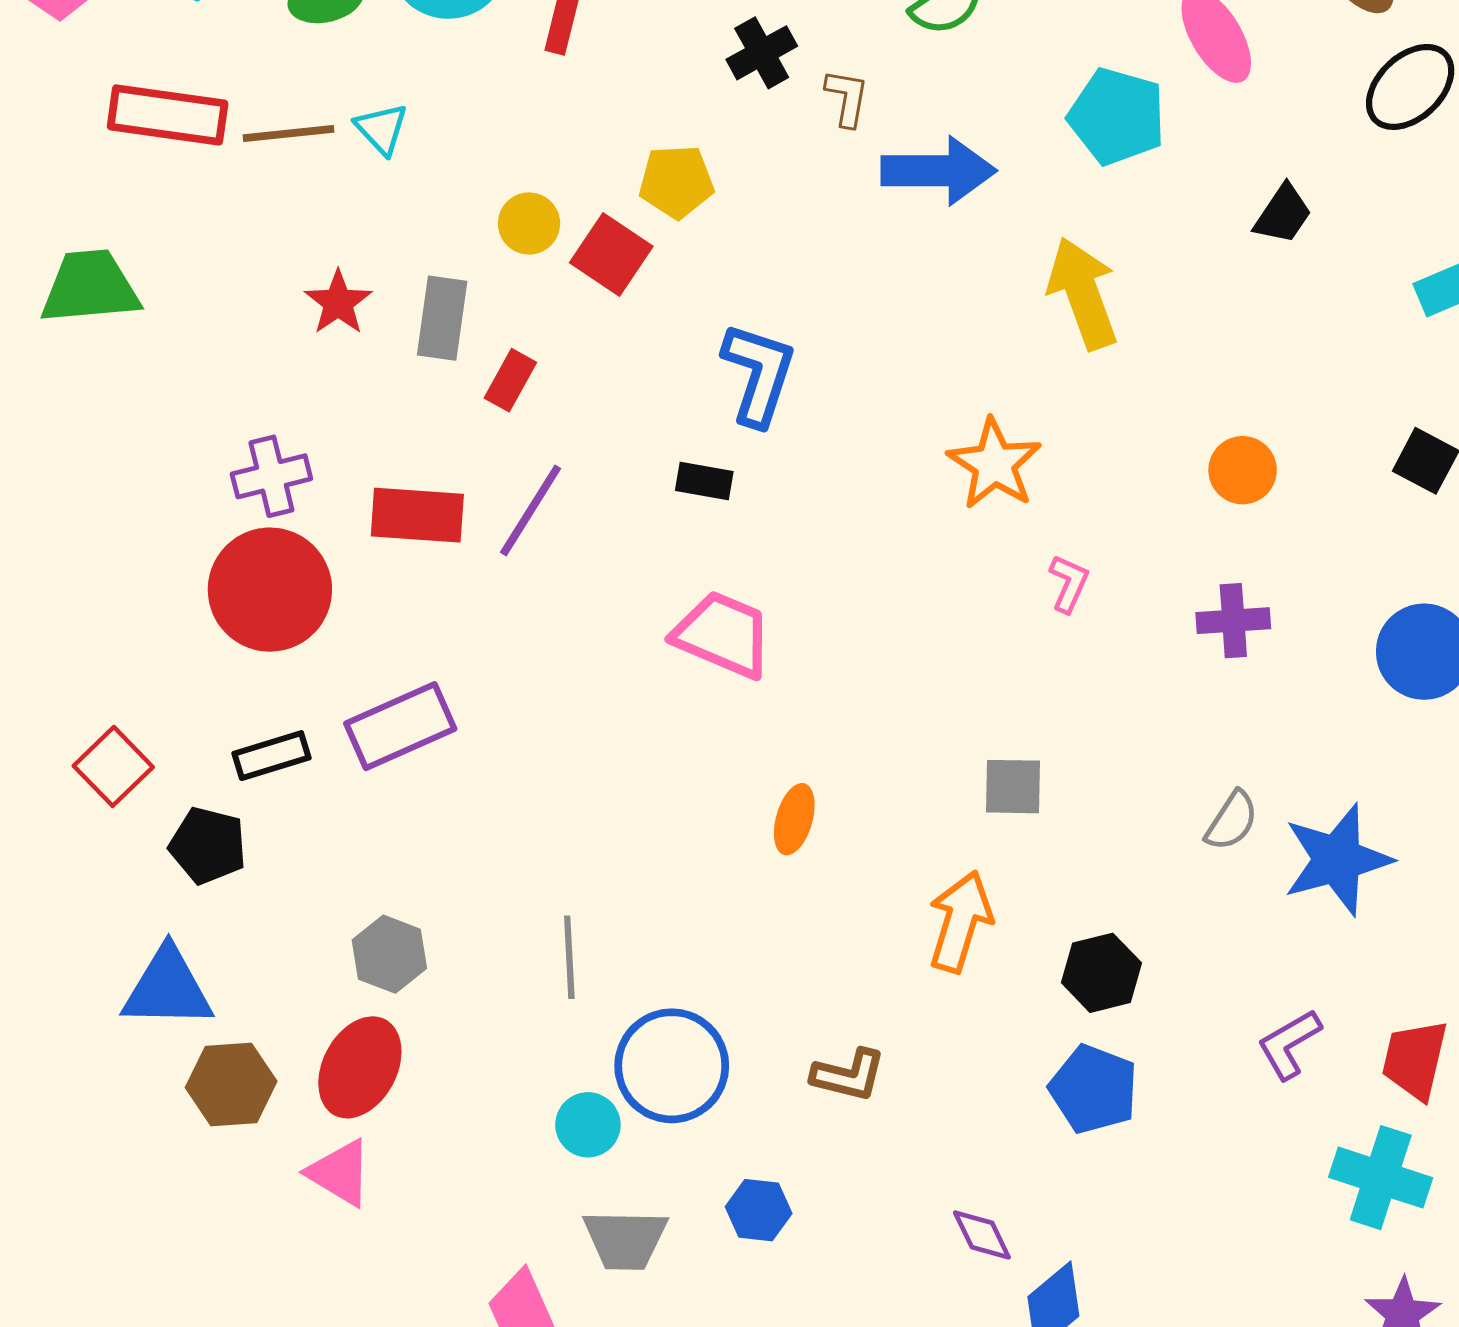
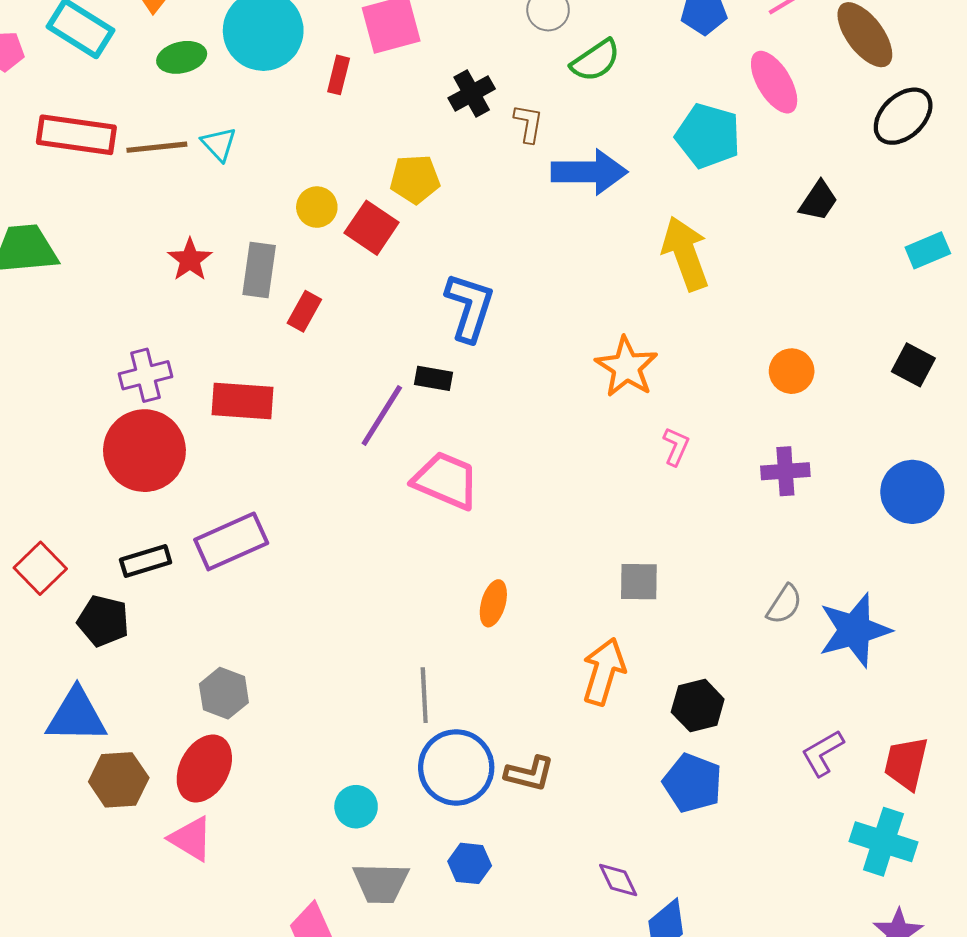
purple line: (531, 510) -> (382, 416), moved
gray line: (569, 957) -> (424, 695), moved
blue circle: (672, 1066) -> (456, 767), moved

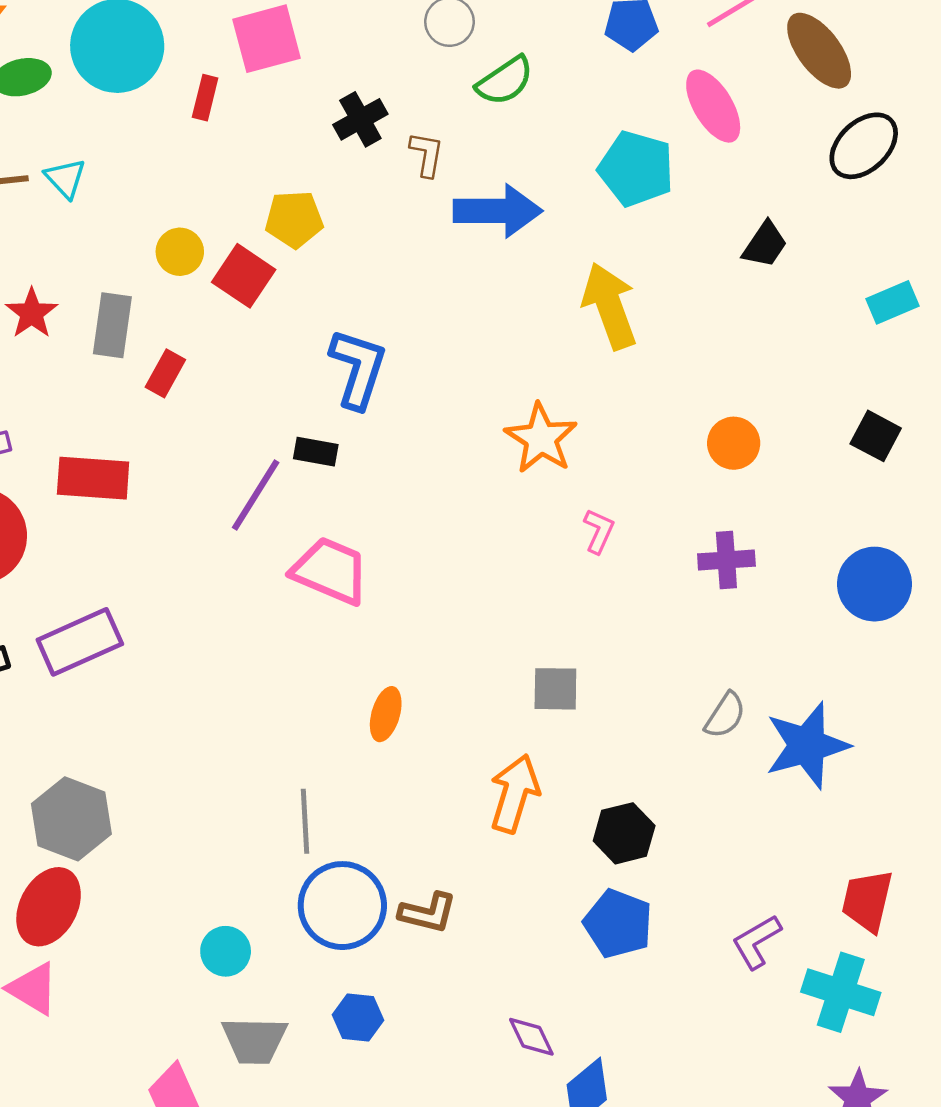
gray hexagon: (224, 693) -> (71, 819), size x1.4
purple L-shape: (823, 753) -> (757, 942), moved

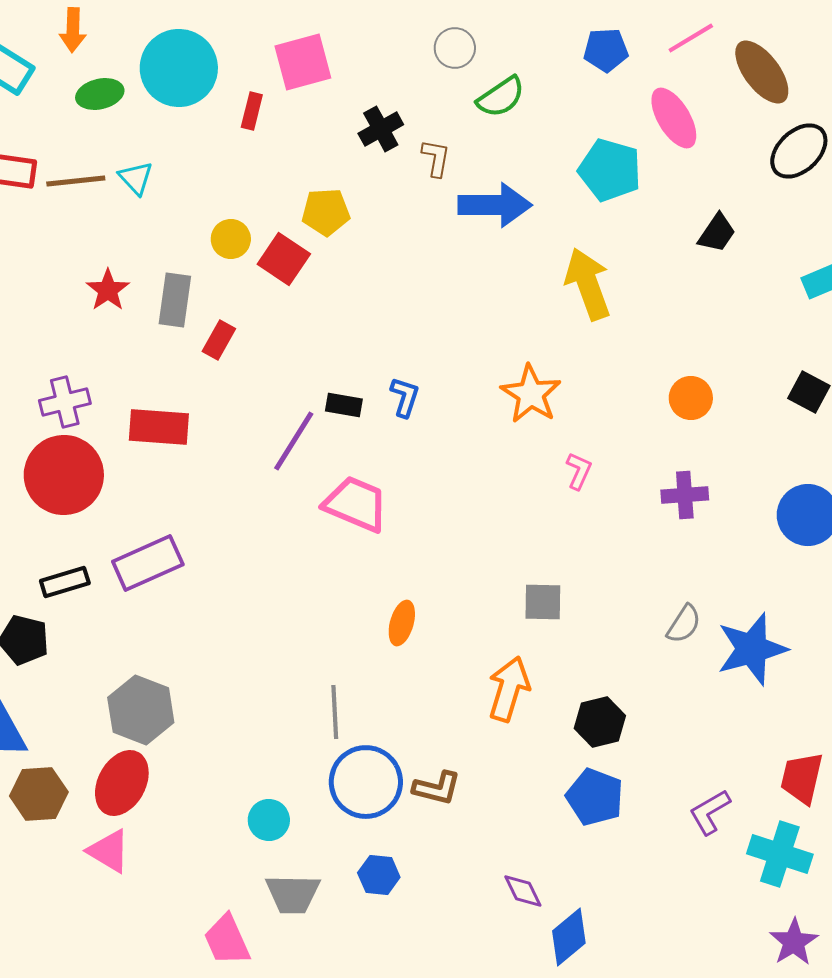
blue L-shape: (358, 369) -> (405, 397), moved, size x0.6

